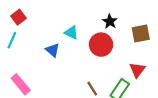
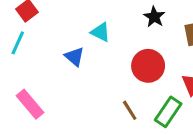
red circle: (101, 45) -> (148, 66), moved

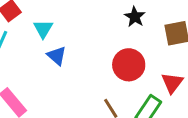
cyan triangle: (101, 32) -> (43, 29), moved, turned 35

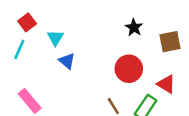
red triangle: (172, 83) -> (166, 84), turned -36

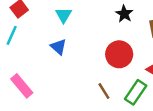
cyan triangle: (55, 38) -> (63, 15), moved

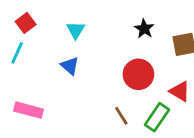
pink rectangle: (22, 86) -> (28, 110), turned -35

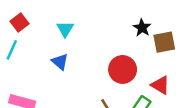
black star: (144, 29) -> (142, 28), moved

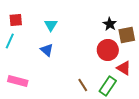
red square: (20, 23) -> (16, 20), turned 32
red circle: (123, 69) -> (108, 50), moved

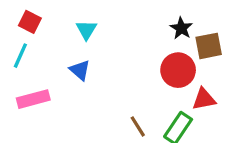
red square: (16, 20) -> (30, 22), turned 32
red triangle: (124, 68) -> (204, 99), turned -42
pink rectangle: (18, 81) -> (33, 99), moved, turned -30

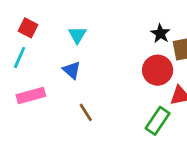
brown line: (138, 126) -> (86, 112), moved

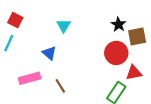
cyan triangle: (77, 35) -> (64, 26), moved
pink rectangle: (31, 95) -> (30, 78), moved

